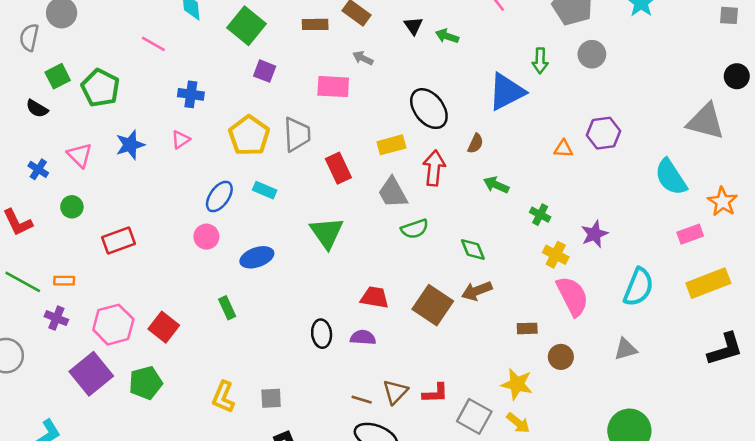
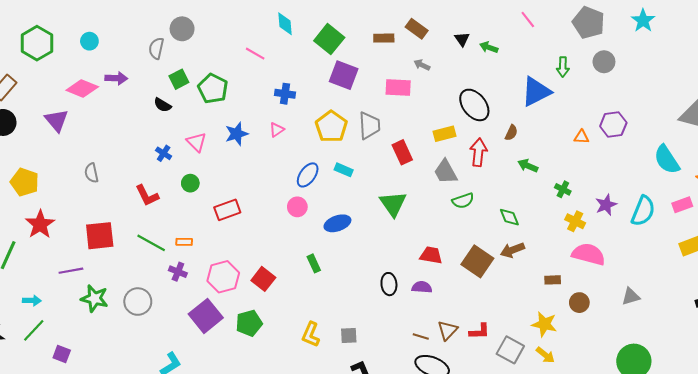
purple square: (265, 71) -> (344, 75), size x1.6
cyan semicircle: (638, 287) -> (643, 211), moved
pink semicircle: (572, 296) -> (589, 254), turned -48

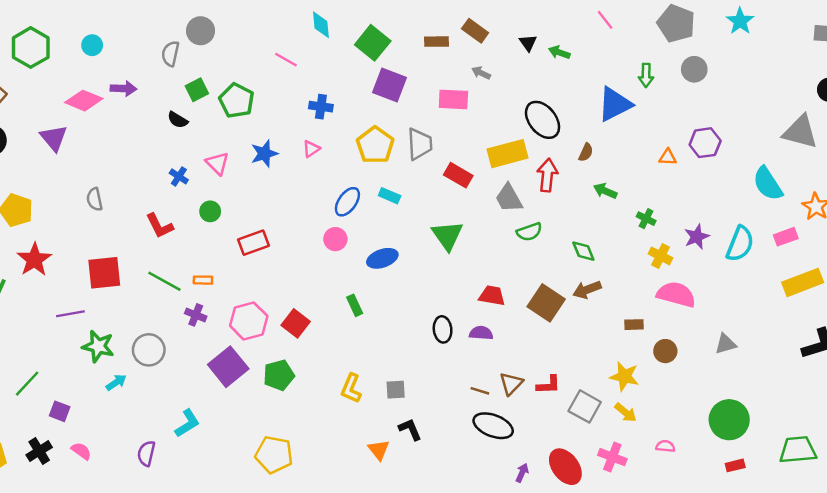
yellow rectangle: (444, 134) -> (508, 154), size x1.5
red rectangle: (402, 152) -> (458, 175), turned -35
cyan arrow: (32, 300) -> (116, 382), moved, turned -36

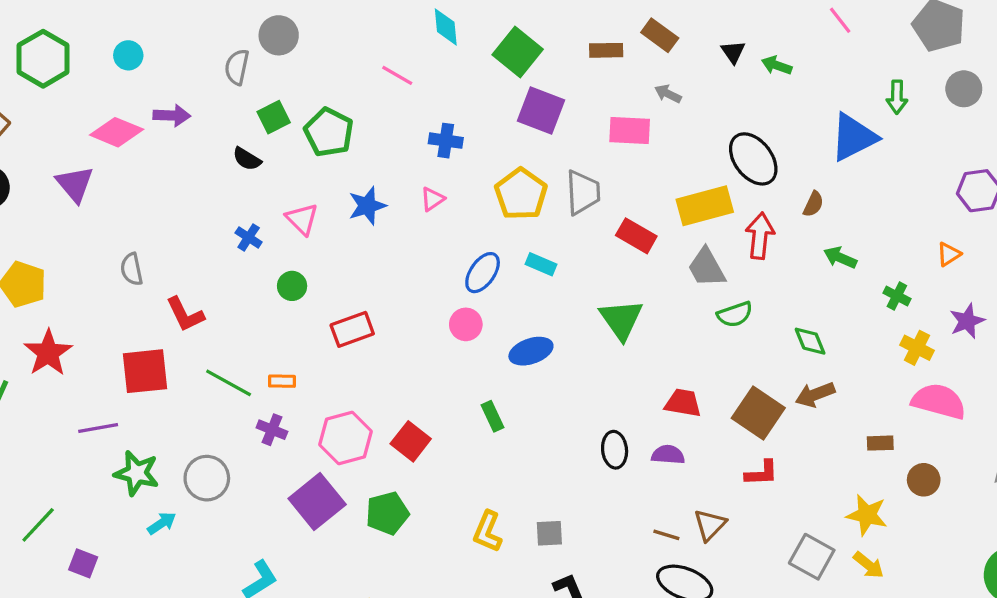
orange triangle: (668, 157) -> (949, 254), moved, turned -36
red L-shape: (160, 226) -> (185, 314), moved
red L-shape: (549, 385) -> (762, 473), moved

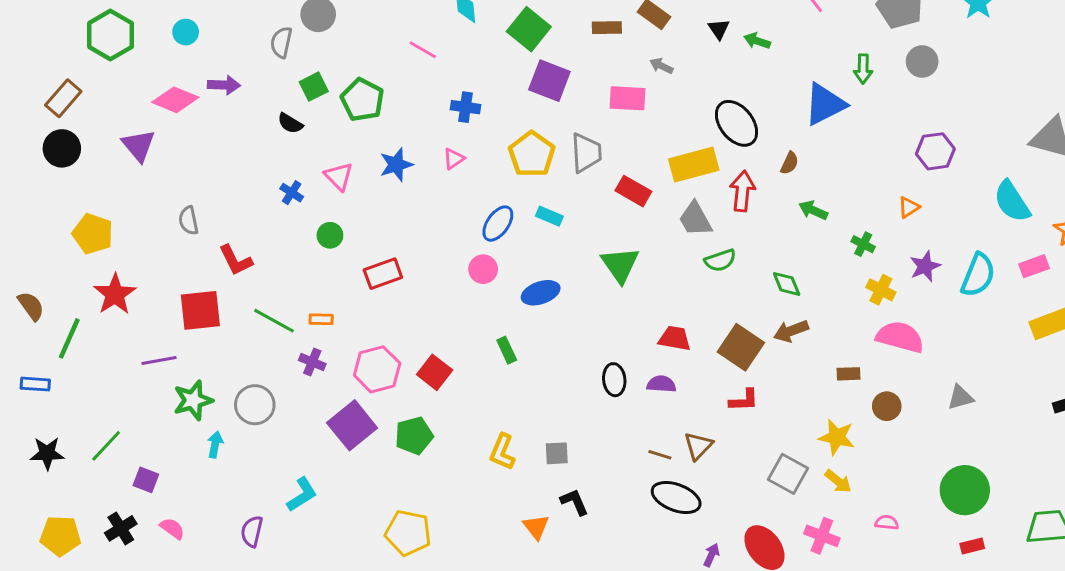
green star: (137, 473) -> (193, 400), turned -30
cyan arrow: (162, 523) -> (215, 444), turned -45

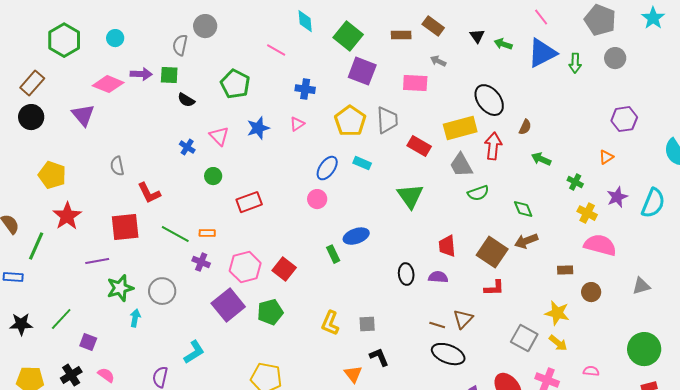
green square: (314, 87) -> (169, 75), moved, turned 30
blue triangle: (825, 104) -> (542, 53), moved
blue ellipse: (541, 293) -> (356, 236), moved
red trapezoid: (675, 338) -> (447, 246), turned -105

